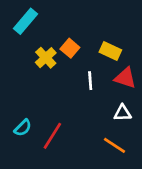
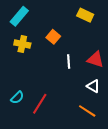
yellow rectangle: (110, 51) -> (85, 15), moved
yellow cross: (46, 58) -> (22, 44), moved, turned -35
white triangle: (123, 113) -> (93, 86), turned 32

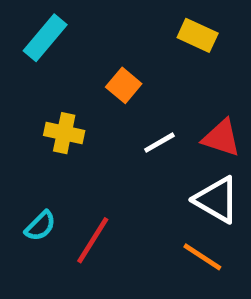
yellow cross: (22, 44) -> (64, 133), moved
white line: (69, 62) -> (159, 143), turned 64
white triangle: (93, 86) -> (217, 200), size x1.5

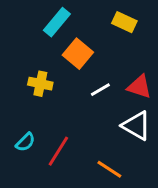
cyan rectangle: (45, 38) -> (57, 22), moved
orange square: (124, 85) -> (78, 54), size x1.4
orange line: (202, 257) -> (109, 169), moved

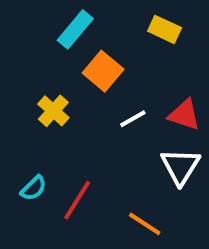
yellow cross: (40, 84) -> (53, 111), turned 30
white triangle: (136, 126) -> (180, 166), turned 32

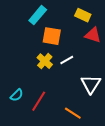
orange square: (103, 71) -> (52, 36), turned -30
yellow cross: (53, 111) -> (45, 61), moved
red triangle: (184, 115) -> (93, 35), moved

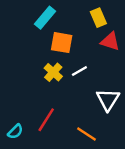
yellow rectangle: (83, 15) -> (98, 18), turned 42
cyan semicircle: (17, 95) -> (15, 132), moved

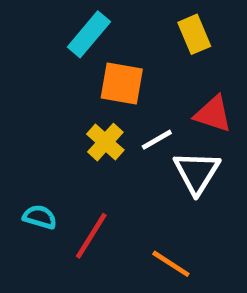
red triangle: (110, 41) -> (213, 114), moved
white triangle: (108, 100) -> (197, 172), moved
cyan semicircle: (15, 132) -> (40, 217), moved, turned -119

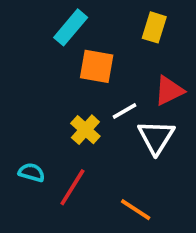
yellow rectangle: (194, 34) -> (154, 27), turned 40
red triangle: (213, 114) -> (169, 91), turned -44
yellow cross: (105, 142) -> (85, 130), moved

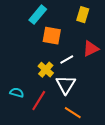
white triangle: (156, 137) -> (66, 85), moved

